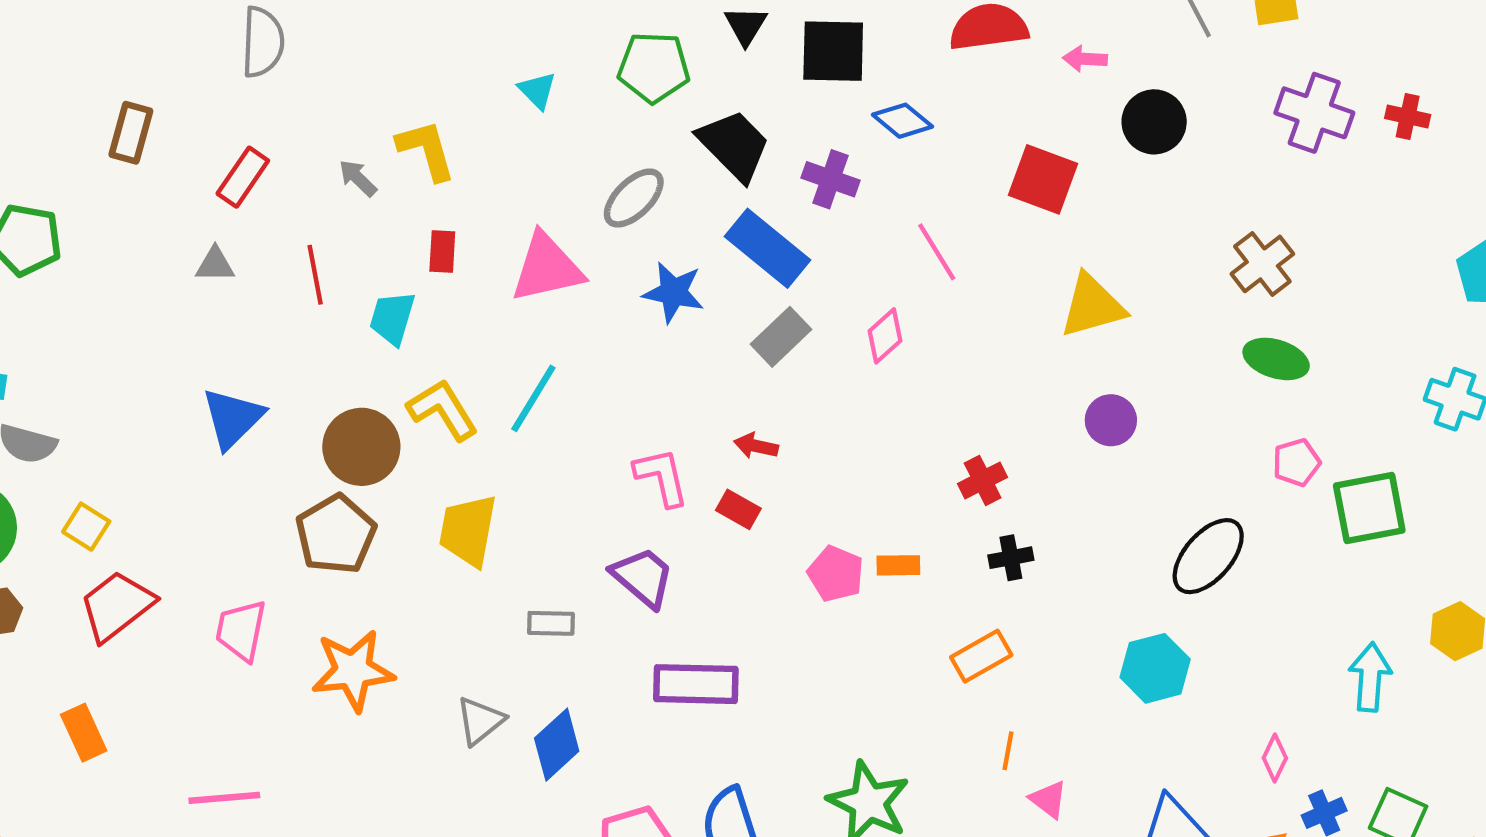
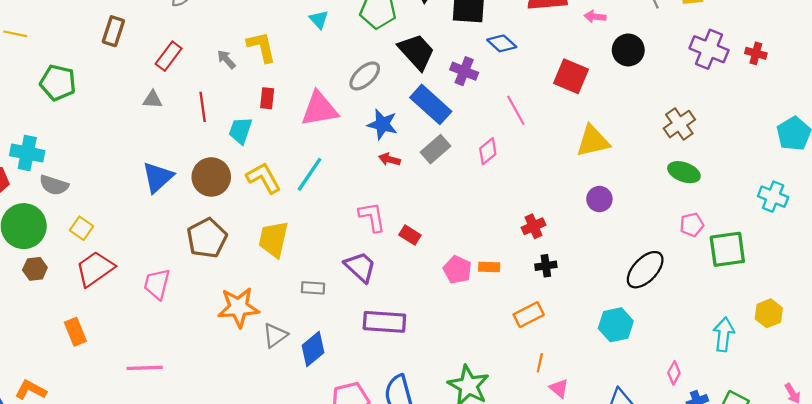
red arrow: (756, 446) -> (389, 159), moved
brown circle: (361, 447) -> (211, 177), moved
orange star: (353, 670) -> (238, 307), moved

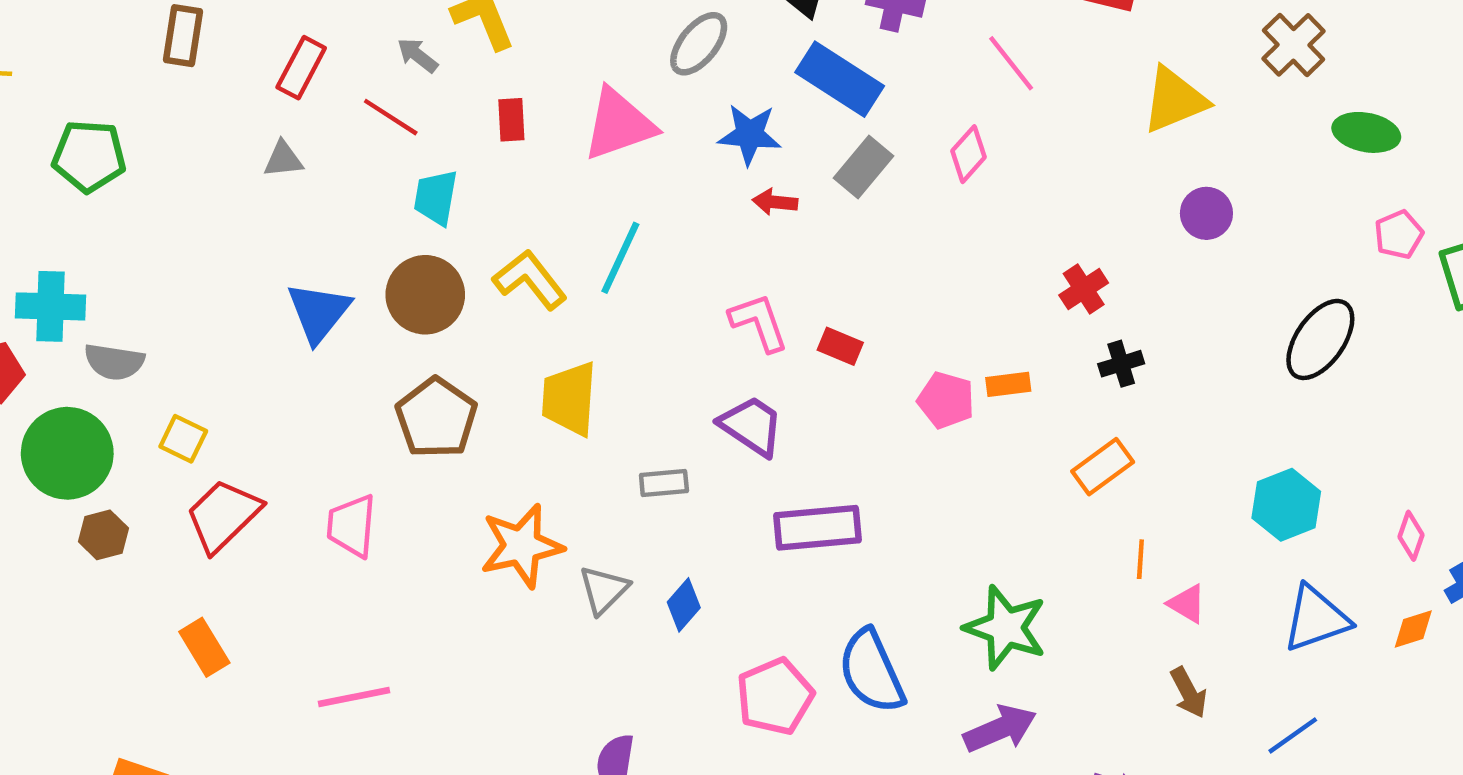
red line: (203, 107) -> (391, 117), moved, turned -40
brown cross: (679, 124) -> (1294, 45), moved
cyan trapezoid: (240, 131) -> (436, 197), moved
cyan hexagon: (616, 325) -> (1286, 505), moved
blue diamond: (313, 349) -> (684, 605), size x0.7

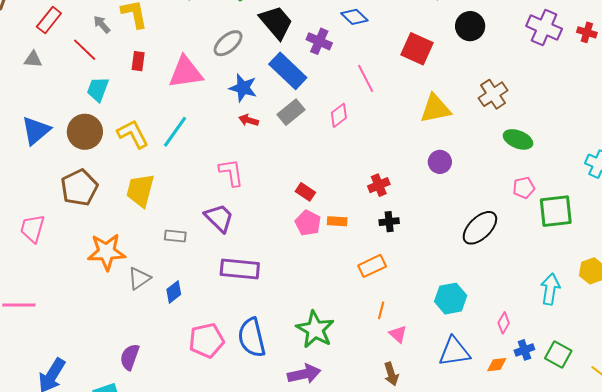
red rectangle: (840, 346) -> (305, 192), moved

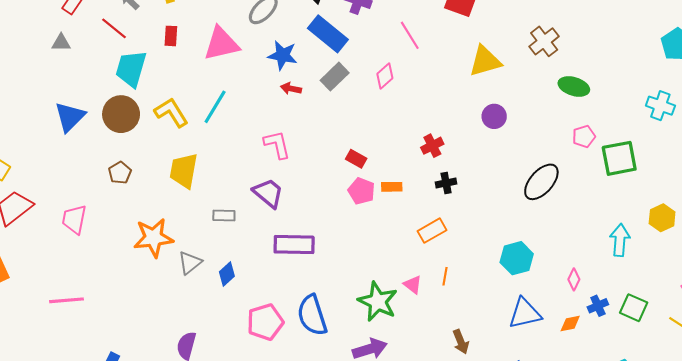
cyan trapezoid: (98, 89) -> (131, 69), size x1.4
brown pentagon: (79, 188) -> (120, 173), size x0.6
pink triangle: (398, 334) -> (413, 285), moved

